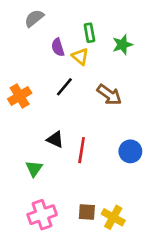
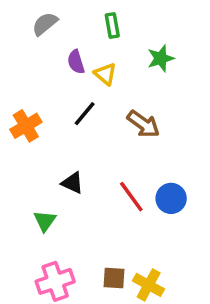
green rectangle: (89, 33) -> (112, 26), moved
red line: (82, 150) -> (131, 197), moved, turned -45

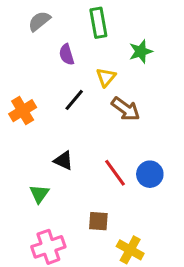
green rectangle: (112, 26) -> (98, 23), size x1.4
yellow triangle: (105, 74) -> (106, 77), moved, turned 30
brown square: (114, 278) -> (98, 221), moved

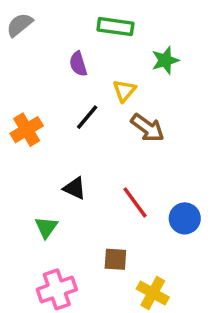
gray semicircle: (39, 21) -> (20, 25), moved
green rectangle: (98, 23) -> (115, 27), turned -72
blue circle: (150, 174) -> (185, 218), moved

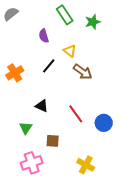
green rectangle: (115, 27) -> (65, 15), turned 48
green star: (165, 60) -> (93, 22), moved
yellow triangle: (124, 91) -> (70, 51), turned -32
brown square: (115, 259) -> (53, 141), moved

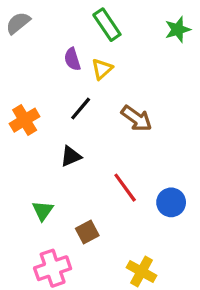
green star: (93, 22) -> (178, 30), moved
yellow triangle: (70, 51) -> (102, 69), moved, turned 40
black triangle: (42, 106) -> (71, 156), moved, turned -48
brown square: (53, 141) -> (87, 232), turned -32

